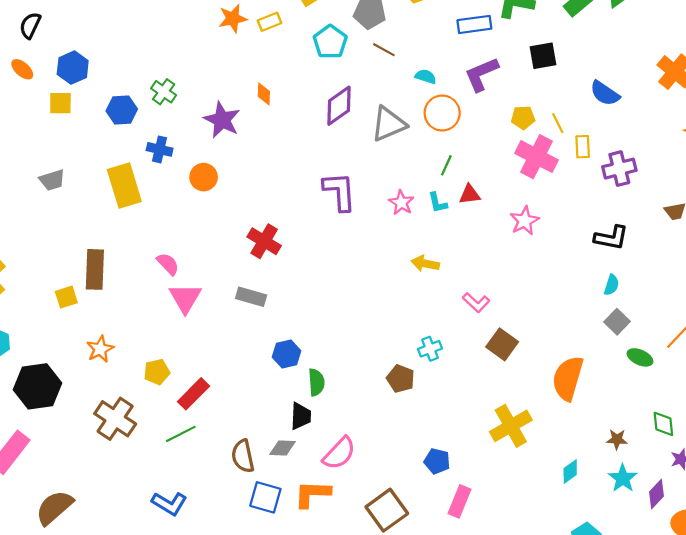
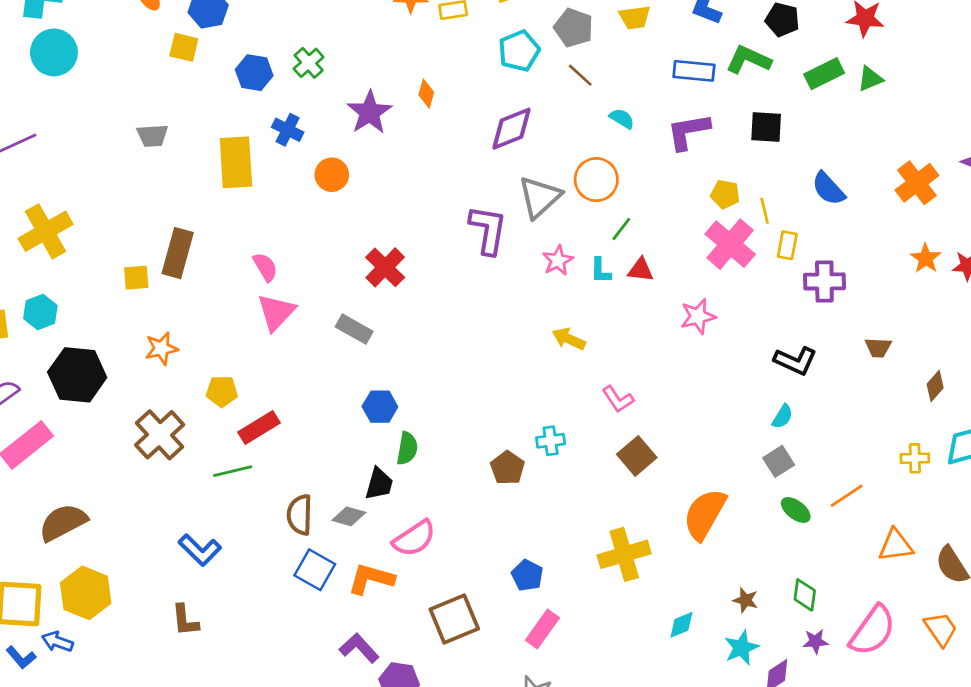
orange circle: (442, 113) -> (596, 180), moved
gray triangle: (388, 124) -> (540, 197), moved, turned -33

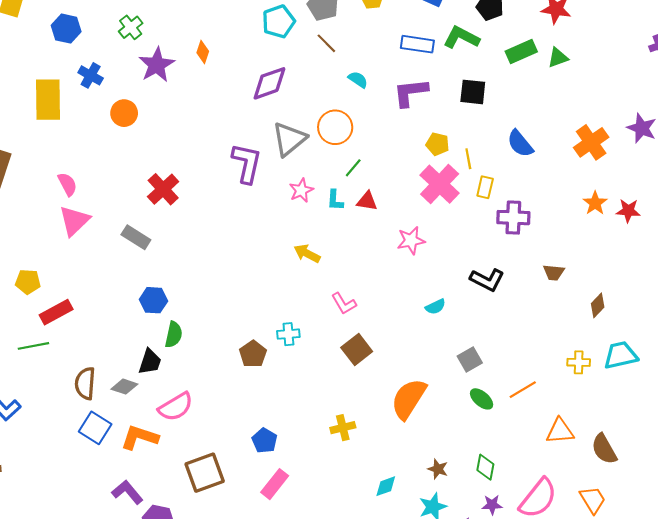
green cross: (309, 63) -> (131, 27), moved
cyan semicircle: (782, 417) -> (436, 307), moved, turned 30
yellow cross: (624, 554) -> (343, 428), size x0.6

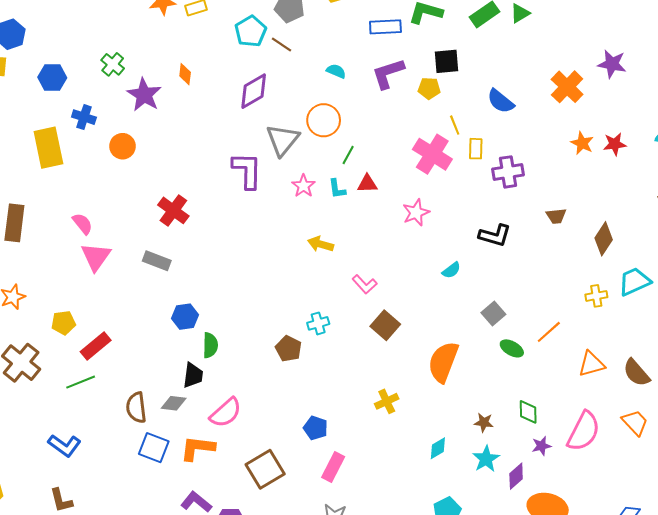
brown line: (326, 43) -> (282, 45), moved
yellow pentagon: (437, 144) -> (429, 88), moved
brown diamond: (598, 305) -> (604, 239), size x1.4

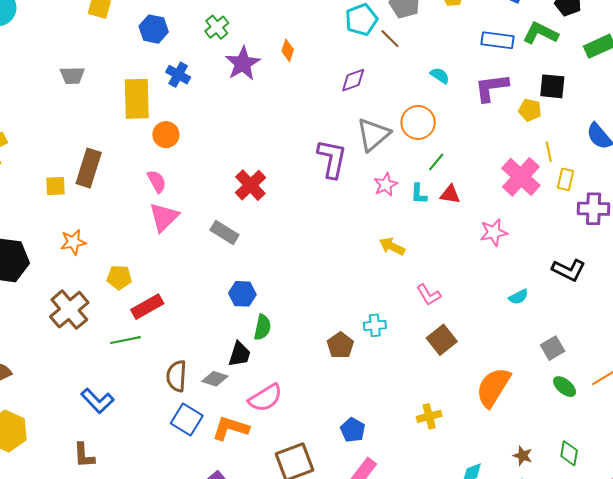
purple diamond: (254, 91) -> (353, 80), size x0.7
orange circle: (122, 146) -> (166, 135), moved

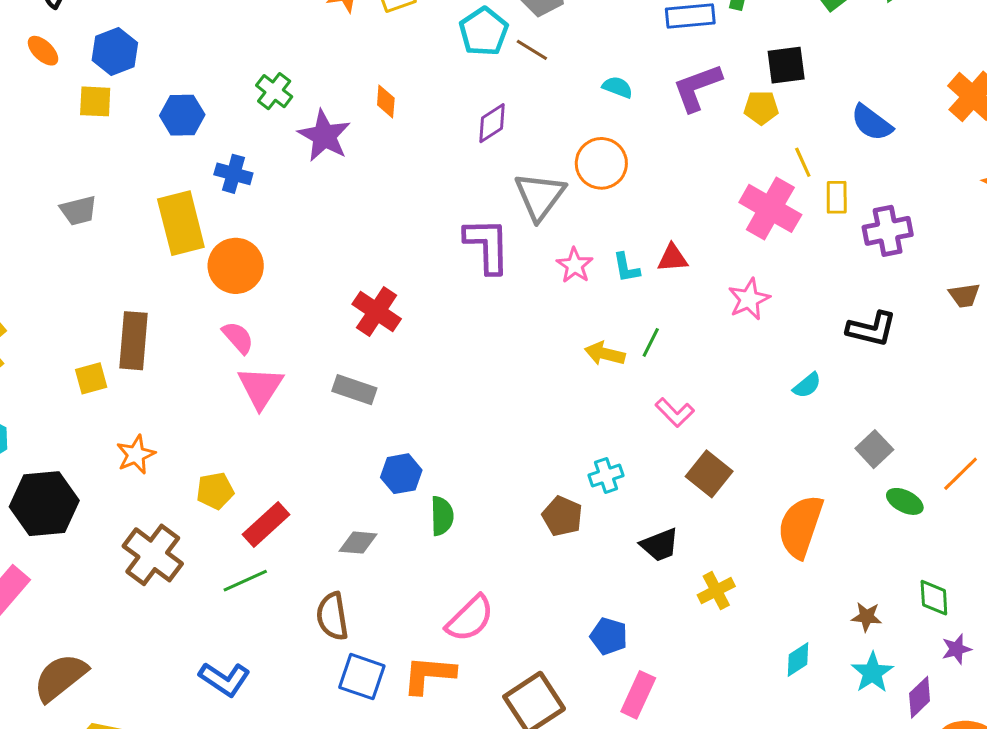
orange circle: (166, 135) -> (236, 266), size x1.4
green line: (436, 162) -> (651, 342), moved
black trapezoid: (240, 354) -> (660, 545), moved, turned 64
gray diamond: (215, 379) -> (358, 543), moved

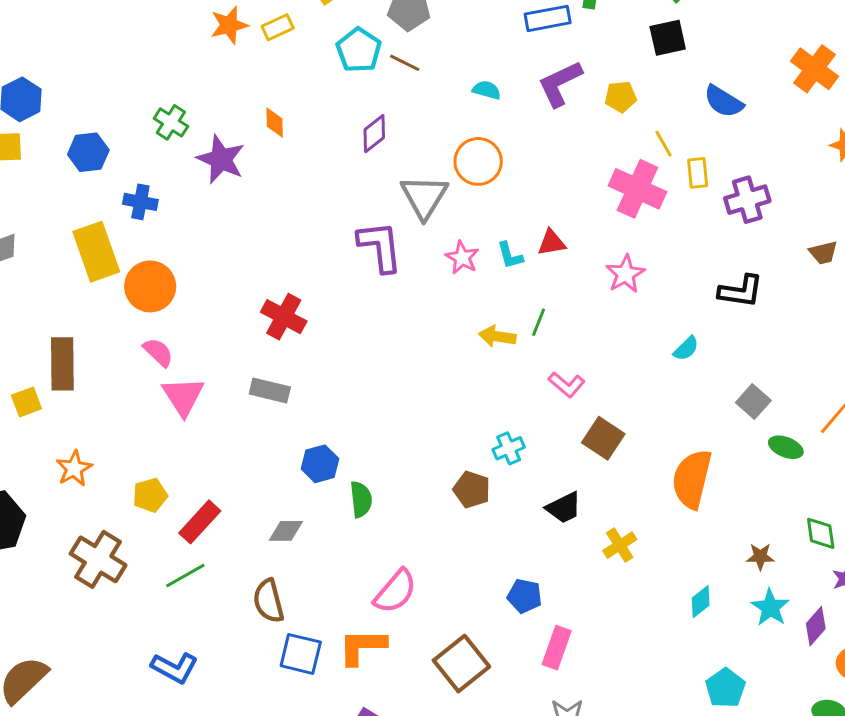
black square: (786, 65) -> (668, 38), moved

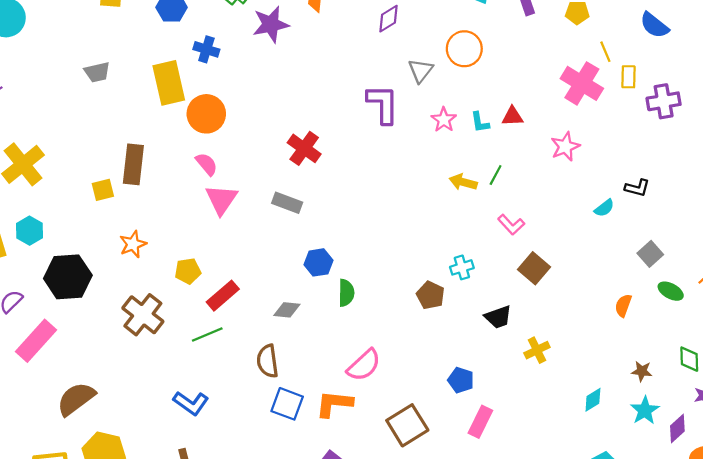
purple star: (221, 159) -> (271, 24), turned 30
gray triangle: (424, 197) -> (421, 71), size x0.7
black L-shape: (741, 291) -> (637, 188), moved, size x0.7
orange semicircle: (692, 479) -> (623, 305), moved, size x0.5

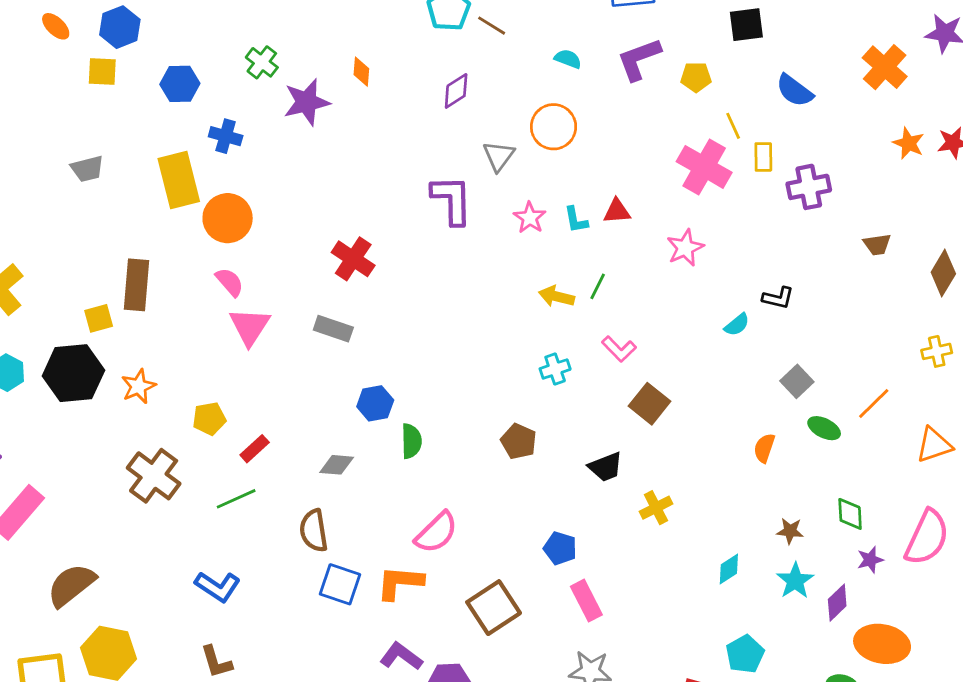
cyan cross: (462, 267) -> (555, 369), moved
black hexagon: (68, 277) -> (73, 373), moved
red rectangle: (223, 296) -> (255, 449), size x0.7
pink rectangle: (480, 422) -> (586, 601), turned -52

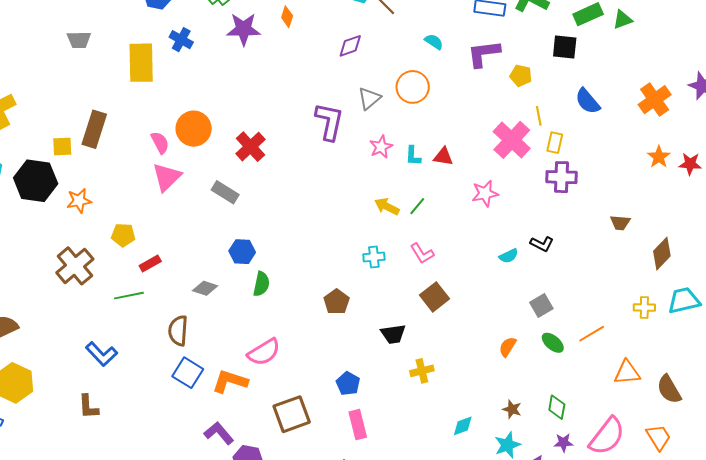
purple cross: (809, 187) -> (562, 177), moved
orange circle: (228, 218) -> (194, 129), moved

